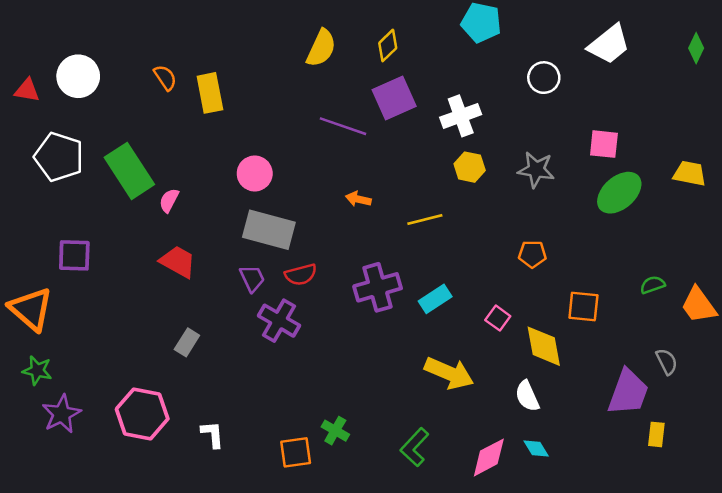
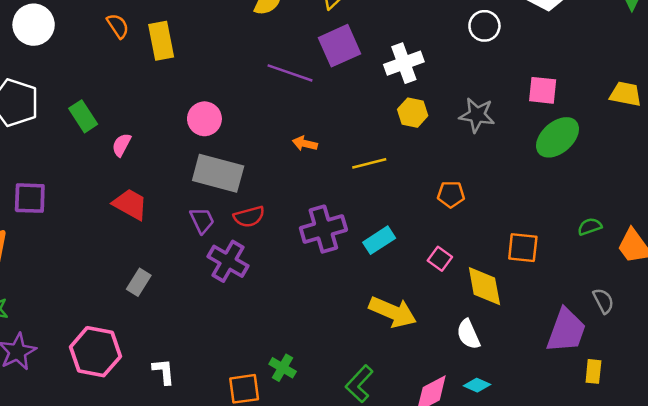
green rectangle: (129, 171) -> (83, 116), size x0.6
yellow trapezoid: (690, 173) -> (626, 94), moved
orange pentagon: (532, 254) -> (451, 194), moved
cyan diamond: (536, 449) -> (477, 385), turned -35

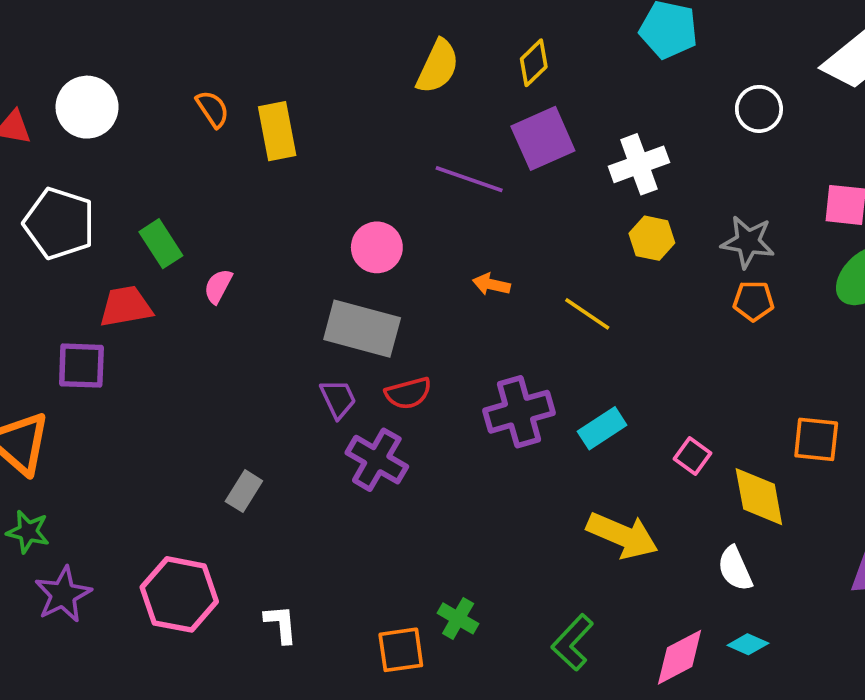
pink circle: (204, 119) -> (377, 247), moved
yellow line: (369, 163) -> (587, 314), turned 48
orange pentagon: (451, 194) -> (753, 301), moved
red trapezoid: (130, 204) -> (126, 306), moved, turned -39

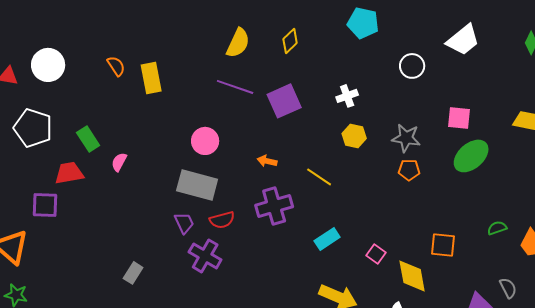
purple square: (543, 138) -> (284, 101), moved
white cross: (639, 164) -> (347, 96), size x0.7
purple line: (469, 179) -> (235, 87), moved
purple cross: (519, 412) -> (274, 206), moved

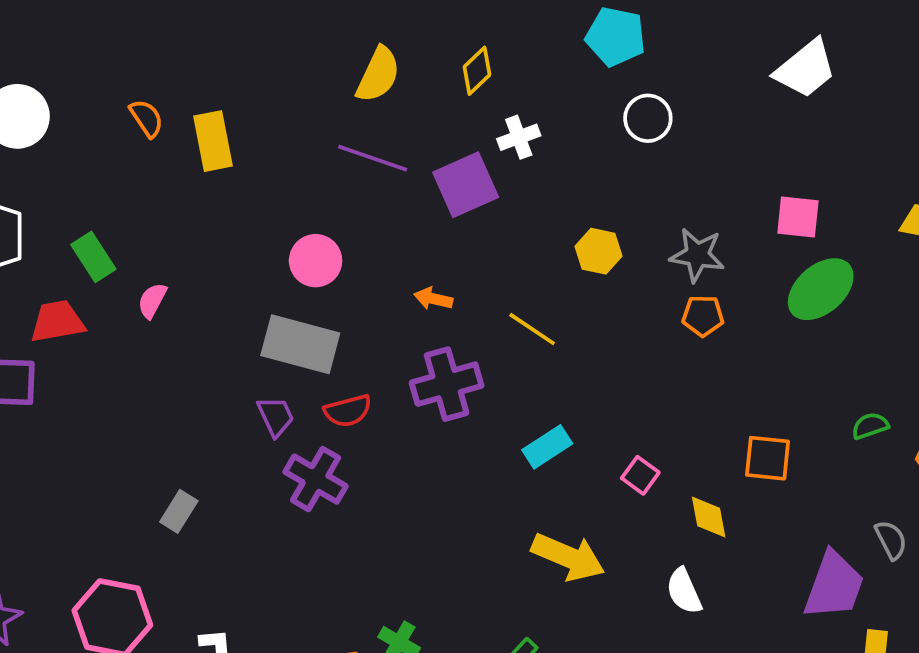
white circle: (412, 66) -> (648, 118), moved
white cross: (347, 96) -> (519, 137), moved
yellow diamond: (412, 276) -> (709, 517), size x0.7

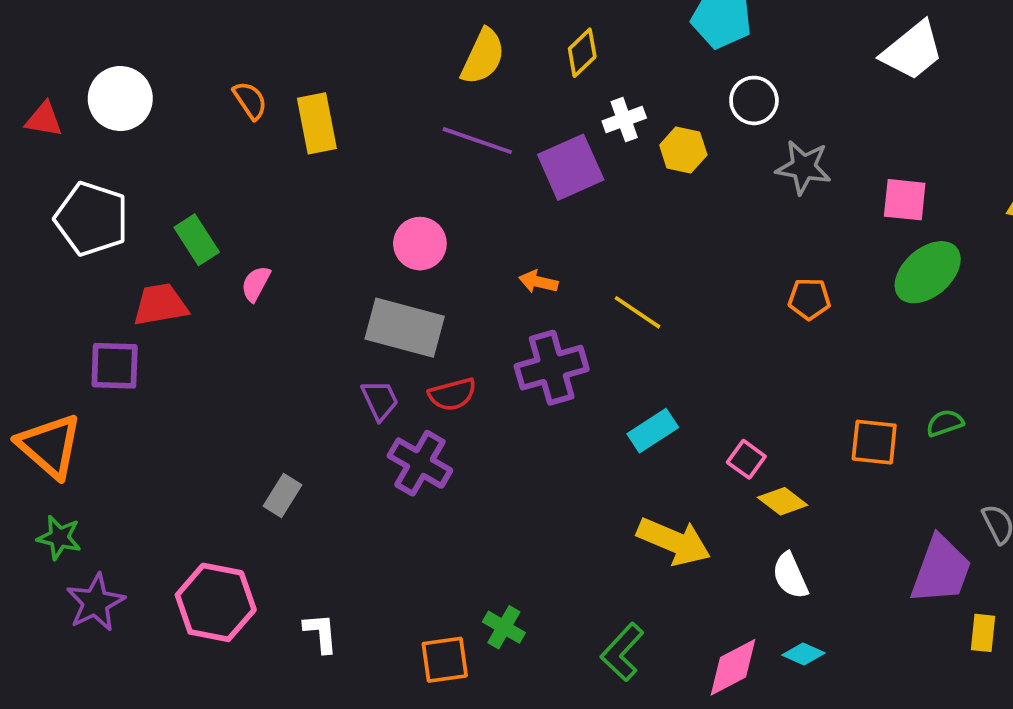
yellow hexagon: (599, 251) -> (683, 150), moved
gray star: (697, 255) -> (804, 167), moved
green semicircle: (870, 426) -> (945, 423), moved
yellow diamond: (709, 517) -> (783, 501), moved, turned -42

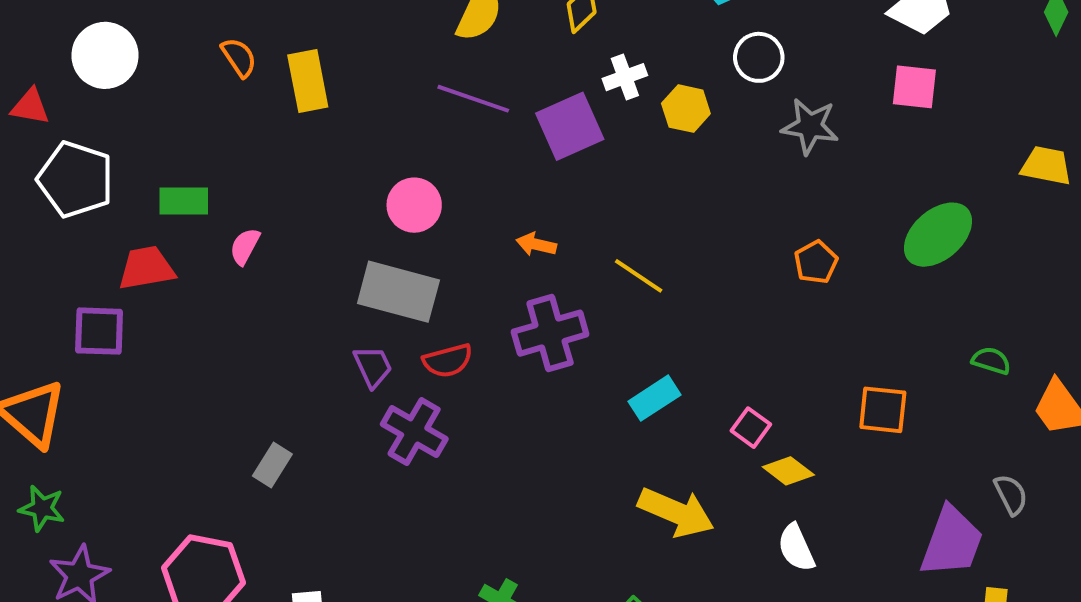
red triangle: (44, 120) -> (30, 107), moved
pink square: (905, 200) -> (914, 87), moved
green rectangle: (197, 240) -> (184, 201), turned -57
orange pentagon: (809, 299) -> (816, 262), turned -30
green semicircle: (945, 423) -> (991, 361), moved, turned 36

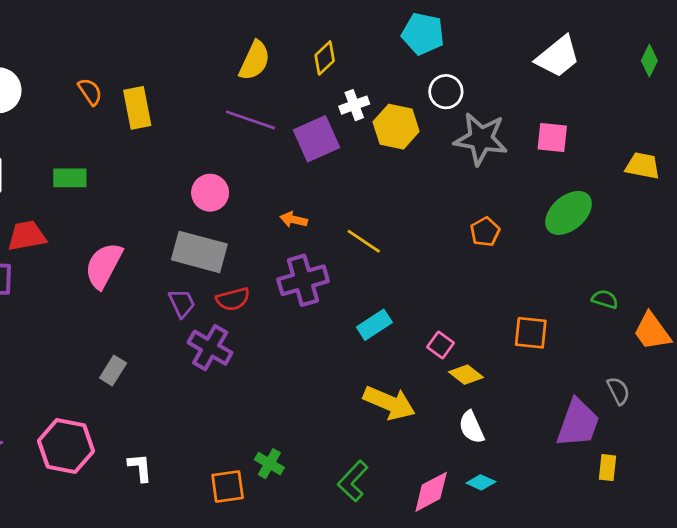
pink square: (914, 87) -> (552, 137), moved
yellow hexagon: (686, 109) -> (396, 127), size x1.4
gray star: (810, 126) -> (481, 139), size x1.4
green rectangle: (184, 201) -> (70, 178), moved
pink semicircle: (245, 246) -> (104, 265), moved, size x1.8

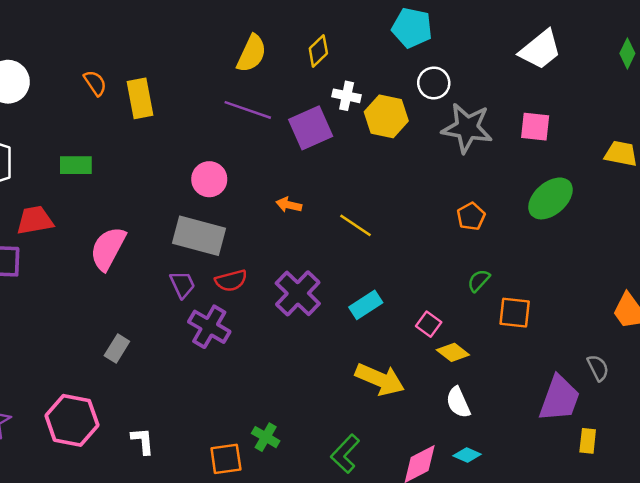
white cross: (354, 105) -> (347, 96), turned 32
purple cross: (303, 280) -> (298, 293), moved, turned -30
green semicircle: (605, 299) -> (479, 281), moved, turned -65

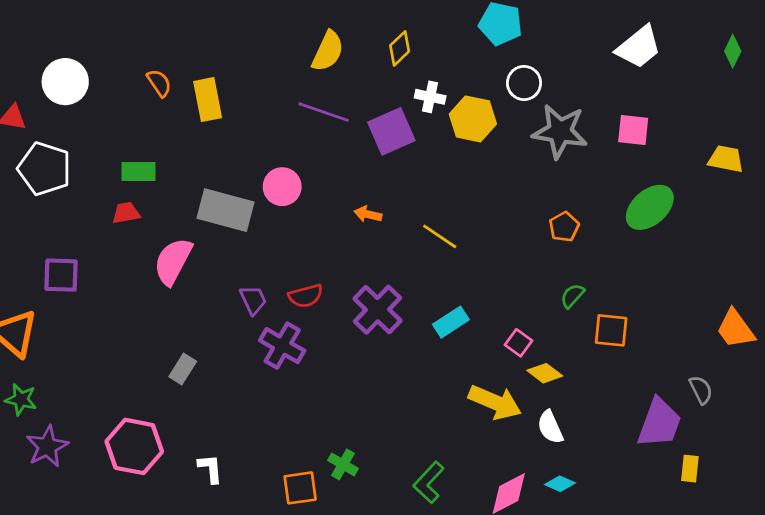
red trapezoid: (35, 220) -> (126, 213), moved, size x0.7
gray rectangle: (199, 236) -> (226, 210), moved
yellow arrow: (380, 379) -> (495, 402), moved

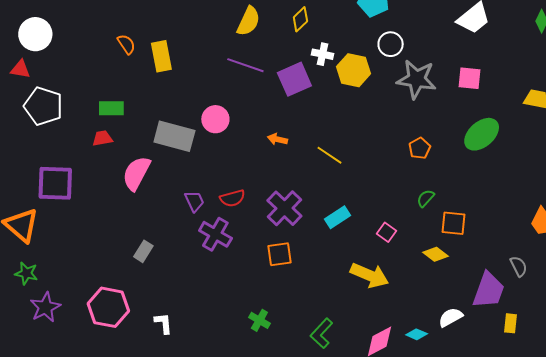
white circle: (65, 82) -> (35, 34), moved
purple square: (61, 275) -> (55, 183), size x1.4
yellow diamond: (545, 373) -> (436, 254), moved
white semicircle: (550, 427) -> (451, 317), moved, turned 85
orange square: (300, 488) -> (279, 254), moved

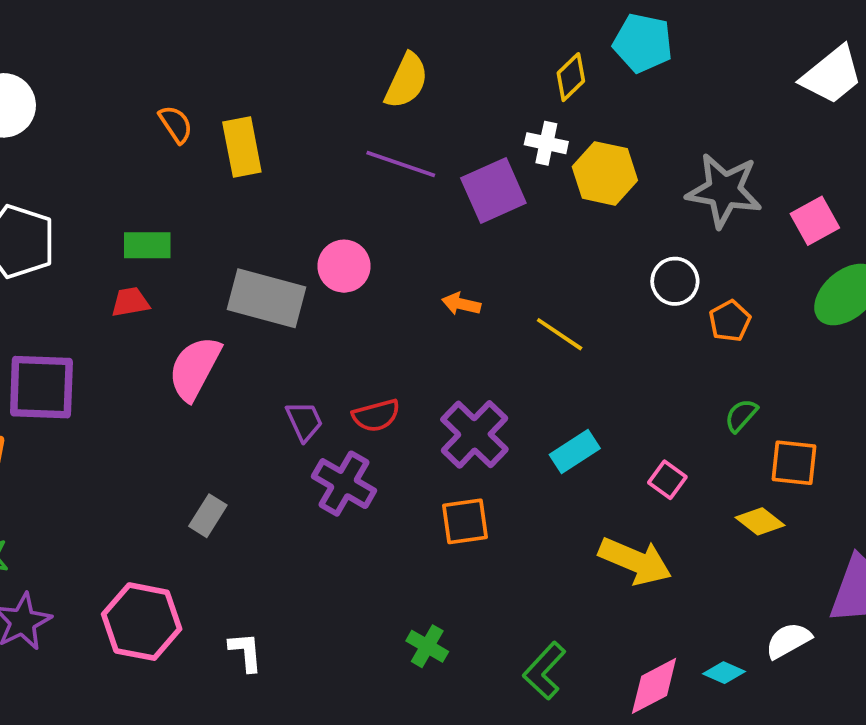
yellow diamond: (300, 19) -> (571, 77), moved
white circle: (391, 44) -> (675, 281), moved
pink square: (470, 78) -> (815, 221), moved, turned -35

